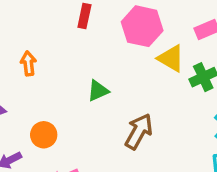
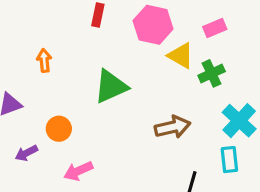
green triangle: (98, 91) -> (111, 86), size x1.6
brown arrow: (139, 131) -> (173, 127), moved, turned 48

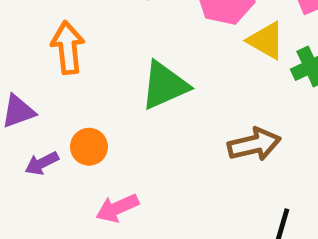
orange arrow: (44, 60) -> (68, 48), size x1.5
purple arrow: (26, 153) -> (42, 163), moved

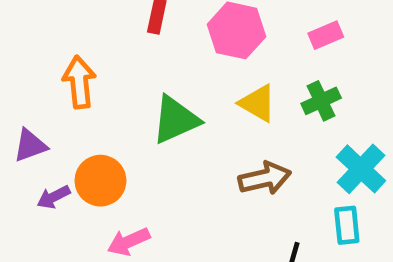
yellow triangle: (266, 41) -> (258, 103), moved
orange circle: (89, 147) -> (100, 181), size x1.4

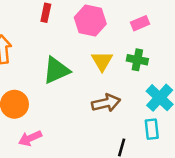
green cross: (321, 101) -> (137, 60), turned 36
yellow triangle: (258, 103) -> (102, 61), turned 30

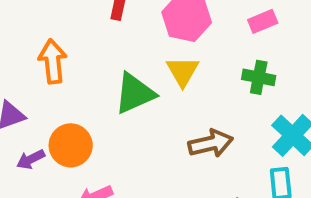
yellow triangle: (102, 61) -> (183, 71), moved

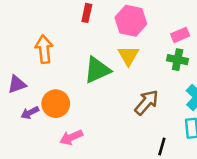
pink rectangle: (263, 21) -> (180, 35), moved
brown arrow: (211, 143) -> (146, 102), turned -36

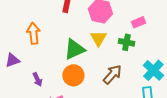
green cross: (178, 60) -> (126, 42), moved
orange circle: (56, 104) -> (73, 75), moved
purple arrow: (30, 113) -> (37, 79), moved, turned -88

